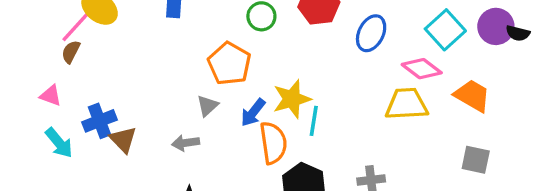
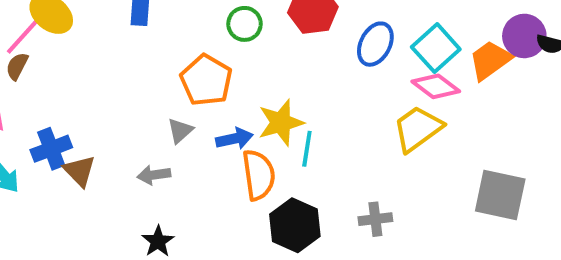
cyan square: (445, 30) -> (436, 48), moved
orange trapezoid: (472, 96) -> (490, 60), moved, turned -66
yellow trapezoid: (407, 104) -> (418, 129), turned -33
blue arrow: (253, 112) -> (234, 139), turned -140
gray square: (476, 160) -> (500, 195), size x1.5

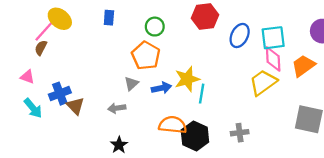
green circle: (245, 24) -> (155, 27), moved
cyan square: (436, 48) -> (273, 38), turned 35
orange trapezoid: (490, 60) -> (303, 66), moved
pink diamond: (436, 86) -> (273, 59), turned 50
orange semicircle: (259, 175) -> (173, 125), moved, turned -76

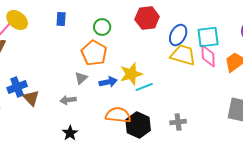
yellow trapezoid: (263, 82) -> (183, 55), moved, turned 52
cyan line: (202, 94) -> (144, 87), turned 60

